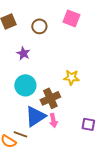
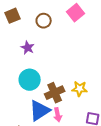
pink square: (71, 18) -> (76, 13), turned 30
yellow star: (71, 77) -> (80, 89), moved

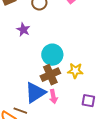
cyan circle: (30, 80) -> (52, 55), moved

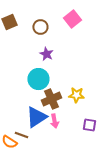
purple star: (23, 30) -> (46, 54), moved
cyan circle: (52, 55) -> (38, 79), moved

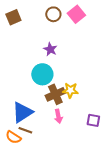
brown circle: (40, 27) -> (53, 14), moved
yellow star: (76, 95) -> (70, 90), moved
blue triangle: (36, 117) -> (22, 112), moved

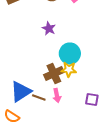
cyan circle: (42, 74) -> (70, 54), moved
brown line: (25, 130) -> (39, 98), moved

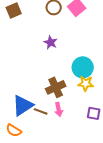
cyan circle: (70, 54) -> (83, 67), moved
yellow star: (69, 70) -> (86, 83), moved

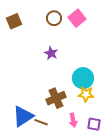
pink arrow: (59, 109) -> (73, 120), moved

